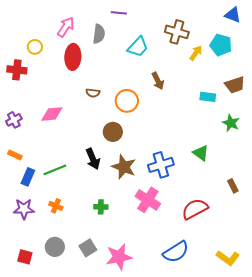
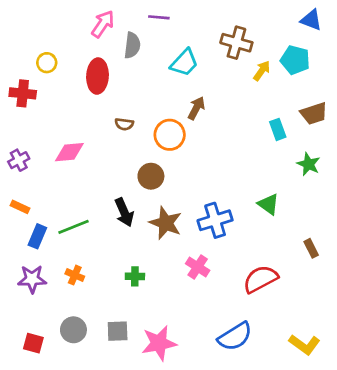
pink arrow: (66, 27) -> (103, 24), moved
brown arrow: (158, 81) -> (196, 108), moved, turned -126
cyan rectangle: (208, 97) -> (278, 129), turned 63
pink cross: (148, 200) -> (198, 267), size x0.7
gray square: (88, 248) -> (118, 331), turned 30

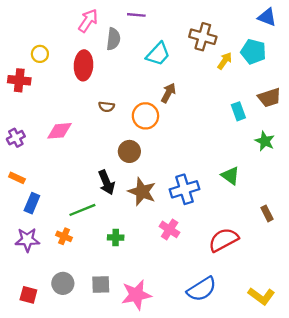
green line: (73, 227) -> (82, 210), moved

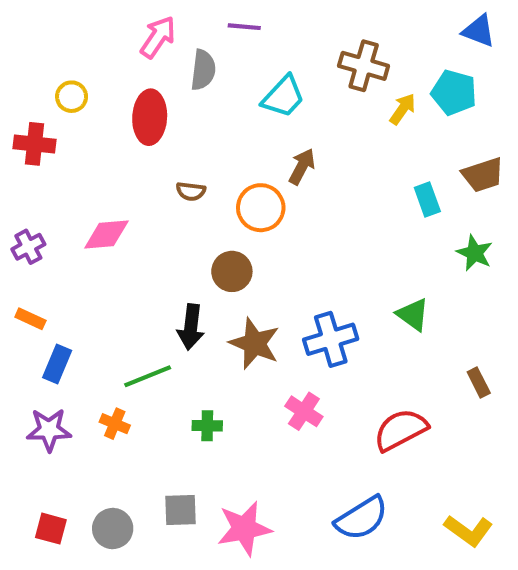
black arrow: (106, 182) -> (191, 327), turned 30
gray circle: (63, 283) -> (113, 529), moved

